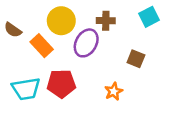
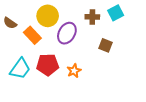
brown cross: (106, 21) -> (92, 17), moved
cyan trapezoid: (26, 89) -> (20, 69), turned -45
orange star: (114, 91) -> (74, 71), moved

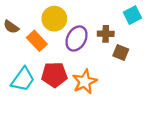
brown cross: (92, 17) -> (106, 34), moved
orange star: (74, 71) -> (85, 82), size x1.5

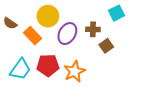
brown square: (121, 52) -> (106, 46), turned 32

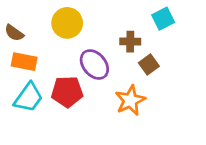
purple ellipse: (67, 34) -> (94, 64), moved, turned -70
orange rectangle: (33, 36) -> (24, 62), moved, turned -36
orange star: (75, 71) -> (130, 100), moved

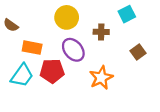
yellow circle: (67, 23) -> (67, 17), moved
orange rectangle: (24, 62) -> (32, 48), moved
brown square: (149, 64) -> (138, 52), moved

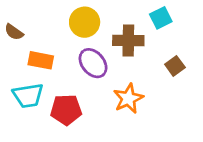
brown cross: (101, 32) -> (128, 41), size x1.5
red pentagon: (52, 71) -> (66, 110), moved
cyan trapezoid: (22, 75) -> (28, 96), turned 45

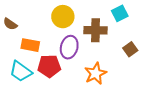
purple ellipse: (93, 63) -> (69, 47), turned 55
cyan trapezoid: (28, 96) -> (21, 71), turned 45
red pentagon: (66, 110) -> (49, 66), moved

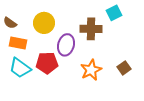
yellow circle: (63, 17) -> (44, 23), moved
orange rectangle: (30, 45) -> (18, 43), moved
brown square: (130, 49) -> (124, 68), moved

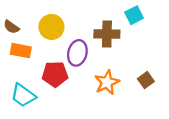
cyan trapezoid: (20, 68) -> (23, 95), moved

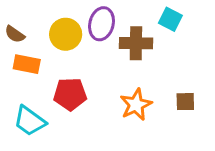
cyan square: (134, 15) -> (170, 19), turned -36
purple ellipse: (77, 53) -> (102, 24), moved
brown square: (146, 80) -> (185, 102), turned 35

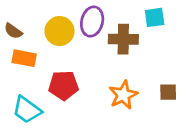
cyan square: (170, 19) -> (155, 17), turned -35

